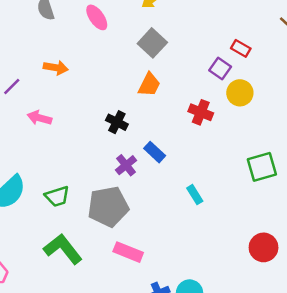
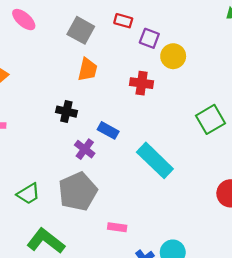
red rectangle: (241, 48) -> (123, 21), moved
cyan rectangle: (195, 195) -> (155, 160), size x2.0
pink rectangle: (128, 252) -> (117, 227), moved, size x0.7

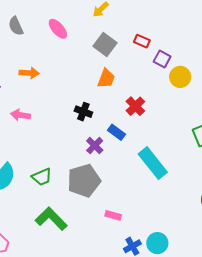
red cross: (142, 83) -> (135, 106), moved, turned 30

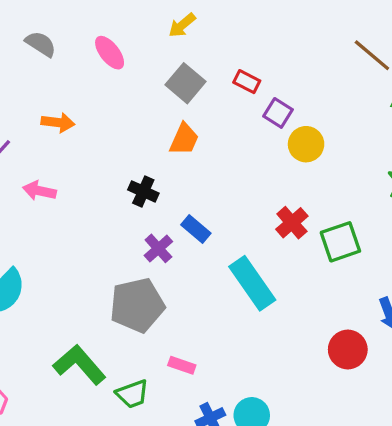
gray semicircle: (16, 26) -> (41, 44), turned 144
red cross: (135, 106) -> (292, 223), moved
green trapezoid: (42, 177) -> (132, 394), moved

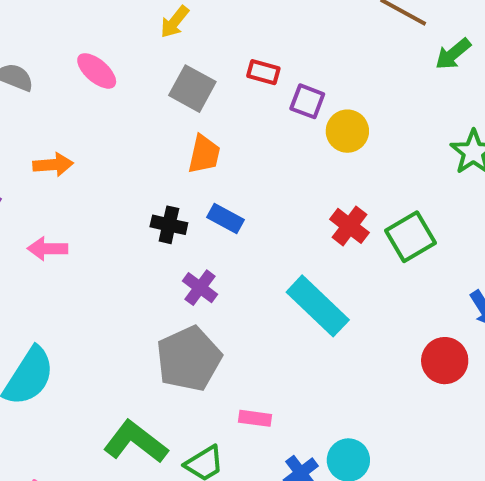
blue rectangle: (196, 229) -> (225, 218), moved

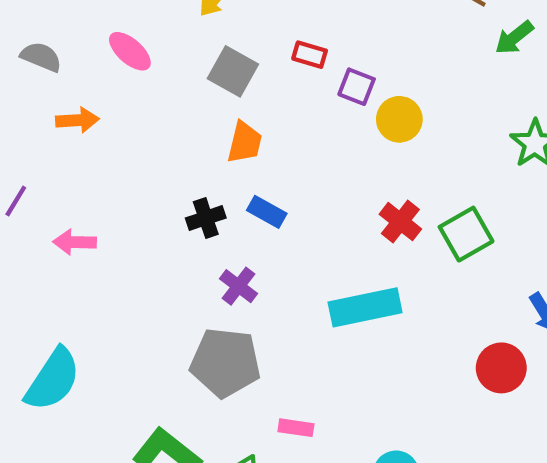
orange arrow: (53, 165) -> (77, 120), moved
black cross: (169, 225) -> (206, 218), turned -32
cyan rectangle: (318, 306) -> (365, 307), turned -56
gray pentagon: (189, 359) -> (225, 363), turned 30

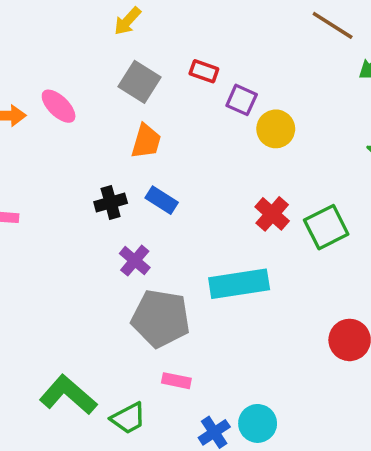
pink ellipse: (130, 51) -> (59, 106), moved
gray pentagon: (225, 363) -> (161, 318), moved

